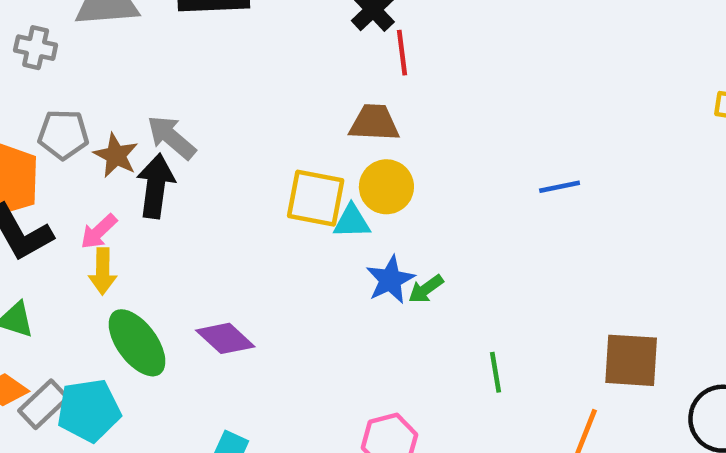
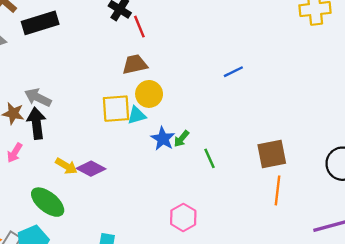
yellow arrow: (103, 271) -> (66, 166), moved, turned -45
purple diamond: (225, 338) -> (91, 169), moved
brown square: (631, 360) -> (272, 154), moved
green line: (496, 372) -> (209, 158), moved

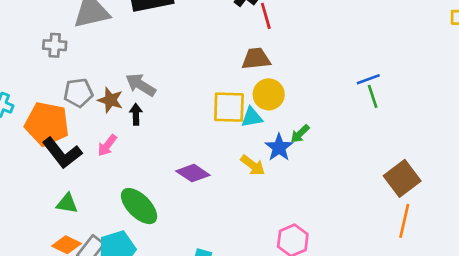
black arrow: (37, 123) -> (136, 114), size x0.6
green arrow: (181, 139) -> (300, 134), moved
brown square: (272, 154) -> (402, 178), turned -32
green line: (209, 158) -> (373, 96), moved
yellow arrow: (66, 166) -> (253, 165), moved

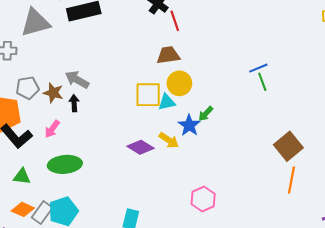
purple diamond: (193, 173) -> (141, 147), moved
green ellipse: (139, 206) -> (65, 164), moved, turned -48

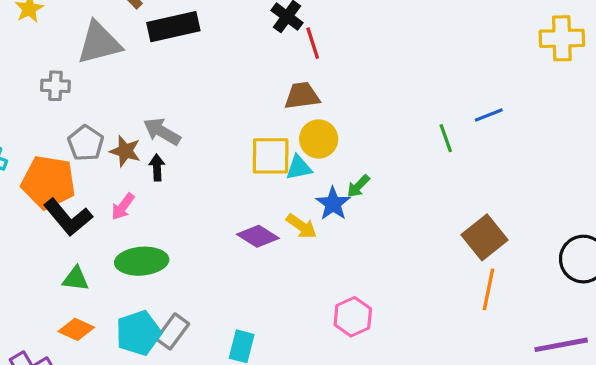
blue line: (258, 68) -> (489, 115), moved
gray pentagon: (27, 88) -> (86, 143), turned -30
gray rectangle: (42, 213) -> (173, 331), moved

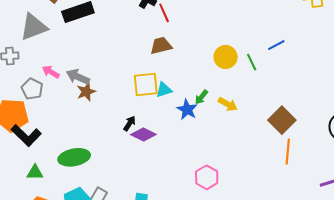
yellow circle: (319, 139) -> (226, 57), moved
brown star: (125, 151) -> (86, 92), moved, turned -30
black arrow: (157, 168) -> (130, 123), moved, turned 42
pink arrow: (123, 207) -> (51, 72), moved, turned 90
yellow arrow: (301, 226) -> (228, 104), moved

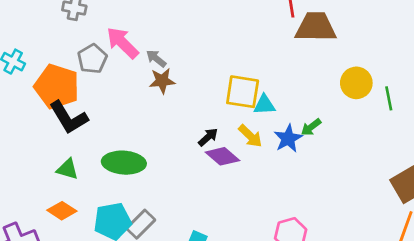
brown trapezoid: (161, 46) -> (316, 27), moved, size x1.4
pink arrow: (51, 72) -> (122, 43), size x1.5
gray arrow: (78, 77) -> (156, 58), size x0.7
yellow arrow: (228, 104) -> (250, 136), moved

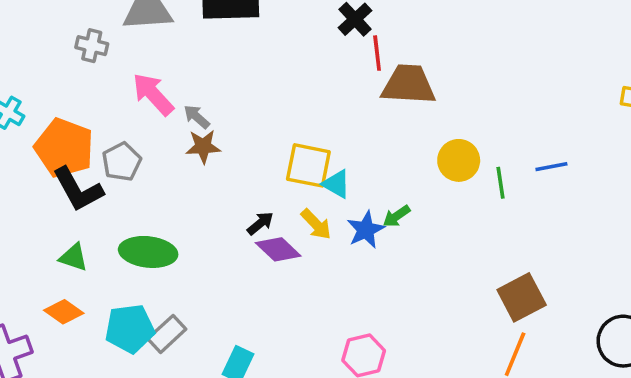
gray pentagon: (92, 59) -> (122, 162), moved
cyan triangle: (264, 105) -> (336, 184), turned 30

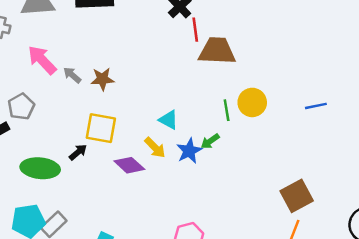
brown star: (203, 147) -> (102, 79), moved
yellow square: (308, 165) -> (101, 128), moved
green line: (500, 183) -> (227, 110), moved
black arrow: (260, 223) -> (78, 152), moved

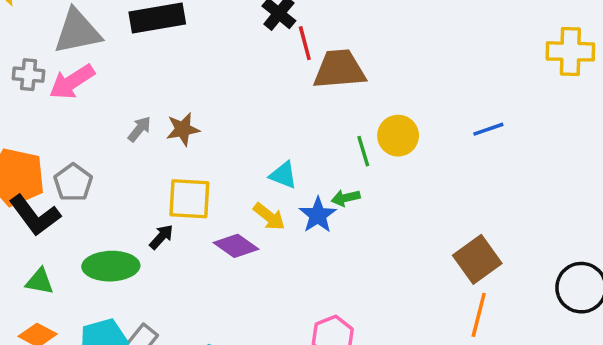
pink arrow: (42, 60) -> (72, 82), moved, turned -72
gray arrow: (72, 75) -> (139, 129), turned 96
green arrow: (210, 141) -> (346, 198), turned 30

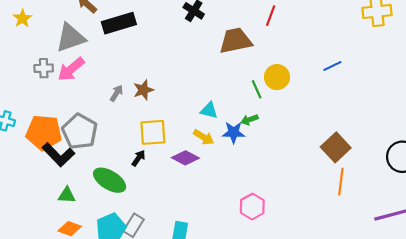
red line: (305, 43) -> (271, 16), moved, turned 42
gray pentagon: (73, 183) -> (80, 131), size x1.5
blue star: (318, 215) -> (234, 132), turned -30
green ellipse: (111, 266) -> (110, 180), turned 40

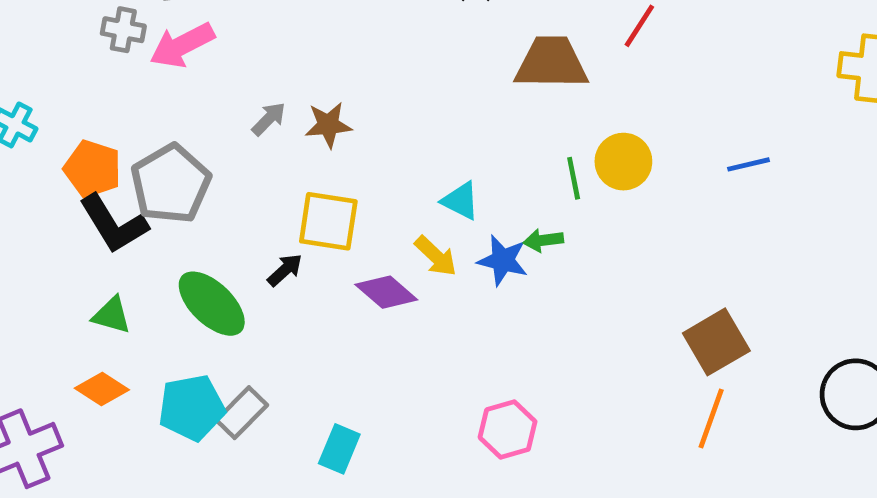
orange pentagon: (44, 133) -> (93, 169), size x0.7

